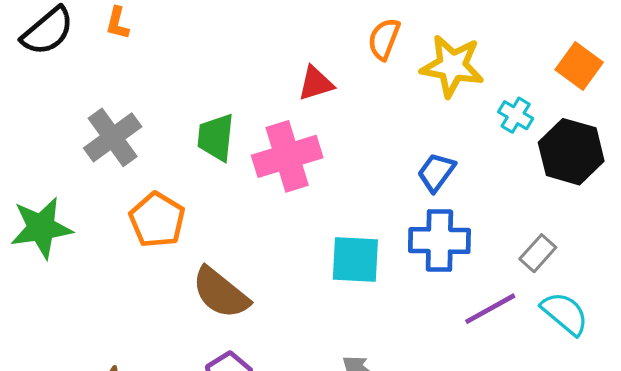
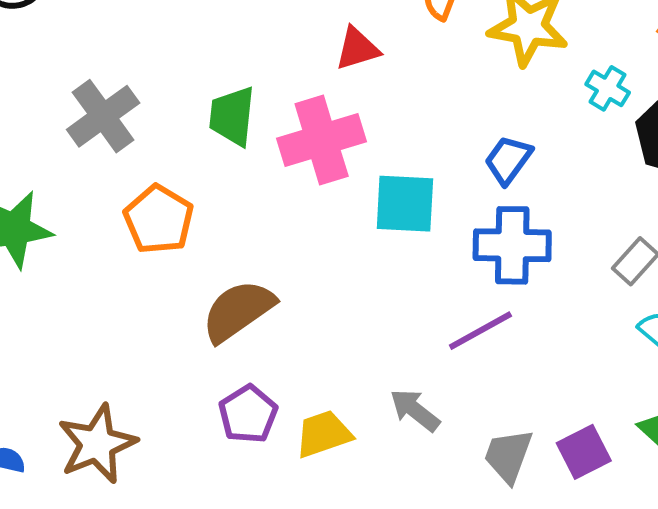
cyan square: (355, 260) -> (405, 204), moved
brown semicircle: (221, 293) -> (238, 311), turned 106
purple line: (490, 309) -> (480, 331), moved

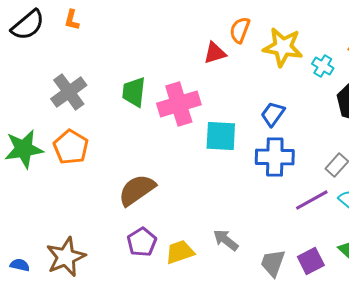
red triangle: (357, 49) -> (215, 53), moved
cyan cross: (608, 88) -> (323, 66), moved
orange pentagon: (159, 219) -> (71, 147), moved
purple line: (480, 331) -> (312, 200), moved

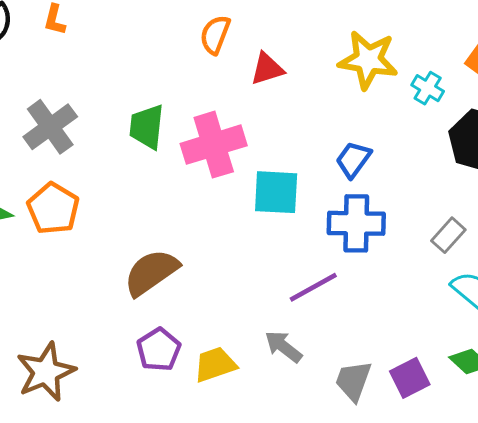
orange semicircle: (240, 30) -> (215, 35), moved
purple line: (312, 200) -> (313, 287), moved

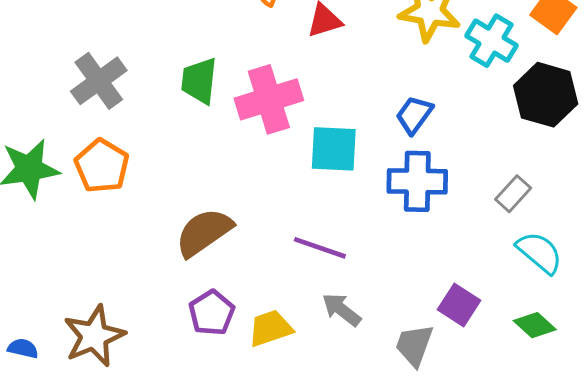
cyan cross: (428, 88) -> (492, 41), size x1.5
purple line: (313, 287) -> (320, 248), moved, turned 48
purple square: (410, 378) -> (459, 305), moved, turned -30

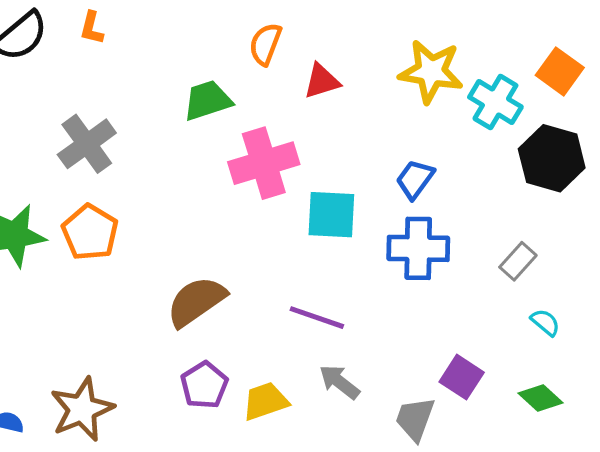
green trapezoid: (199, 81) -> (207, 100), moved, turned 66
cyan semicircle: (539, 252) -> (545, 322), size x0.6

